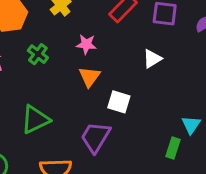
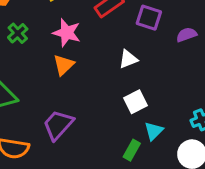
pink star: (86, 44) -> (67, 33), size x1.4
white square: (119, 102) -> (136, 102), moved, turned 35

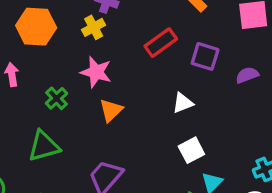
green cross: (18, 33) -> (57, 98), moved
pink star: (67, 33) -> (96, 72), moved

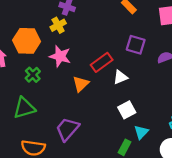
orange hexagon: (36, 27) -> (27, 41), moved
red rectangle: (161, 43) -> (102, 62), moved
orange triangle: (111, 110) -> (81, 84), moved

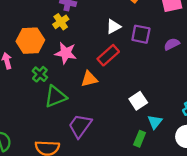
white triangle: (120, 77) -> (114, 27), moved
orange triangle: (81, 84) -> (89, 79), turned 36
green triangle: (24, 108) -> (55, 96), moved

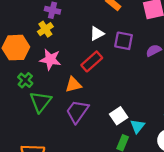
green triangle: (55, 96) -> (40, 102), turned -30
white square: (138, 101) -> (119, 116), moved
purple trapezoid: (80, 126) -> (77, 112), moved

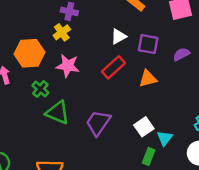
orange triangle: (73, 85) -> (148, 79), moved
green triangle: (40, 102) -> (58, 113), turned -45

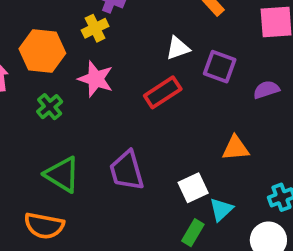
orange triangle: (148, 79) -> (236, 148), moved
green triangle: (58, 113) -> (62, 174), moved
purple trapezoid: (98, 123) -> (127, 171), turned -60

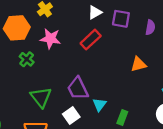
purple semicircle: (266, 90) -> (150, 27), turned 128
green triangle: (62, 174) -> (41, 97), turned 30
white square: (193, 188) -> (71, 116), moved
cyan triangle: (221, 209) -> (100, 105), moved

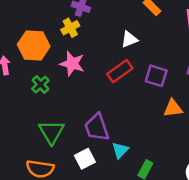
purple square: (121, 19) -> (156, 76), moved

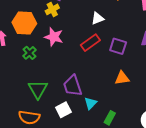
orange triangle: (173, 108) -> (122, 78), moved

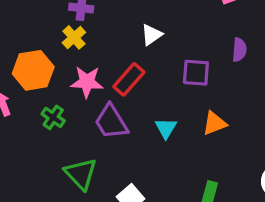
red rectangle: (90, 43) -> (129, 79), moved
purple trapezoid: (73, 86) -> (111, 122), moved
cyan triangle: (91, 103) -> (166, 128), moved

